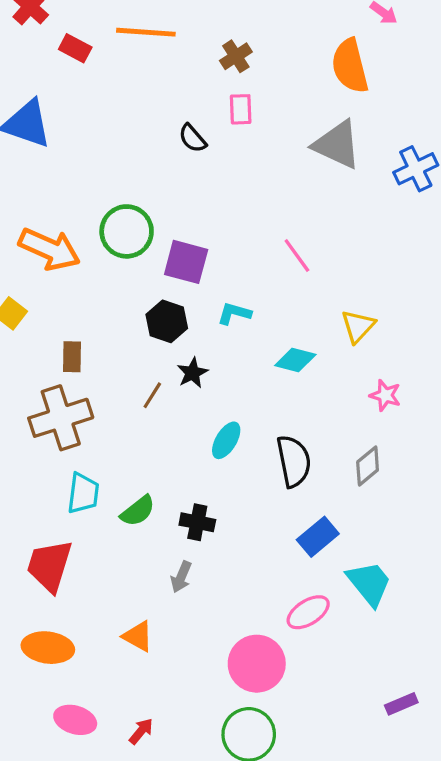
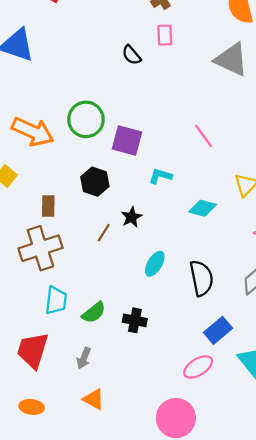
black hexagon: (167, 321) -> (95, 182), moved
gray arrow: (181, 577) -> (84, 358), moved
pink ellipse: (308, 612) -> (198, 367), moved
orange ellipse: (48, 648) -> (32, 407), size x0.7

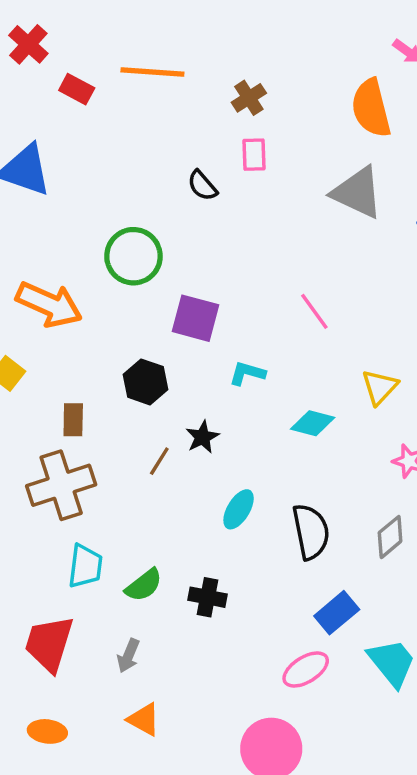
green circle: (86, 119) -> (133, 256), moved

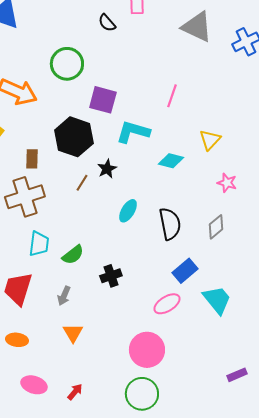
pink line: (314, 311) -> (172, 96), turned 55
cyan L-shape: (247, 373) -> (133, 132), size x1.6
black hexagon: (146, 382) -> (74, 137), size x1.5
black cross: (208, 597) -> (111, 276), moved, turned -30
orange triangle: (144, 719) -> (73, 333), turned 30

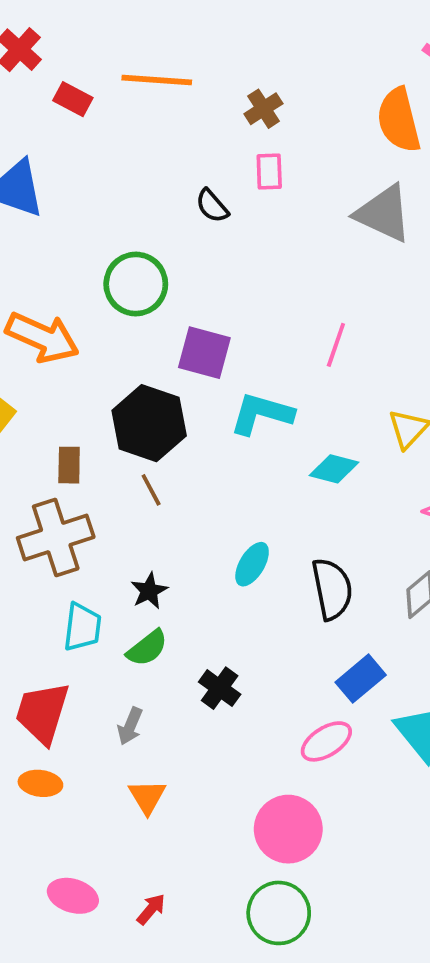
black star: (107, 169) -> (149, 591), moved
brown line: (82, 183) -> (151, 490), moved, turned -60
black cross: (111, 276) -> (220, 688), turned -35
orange ellipse: (17, 340) -> (40, 783), moved

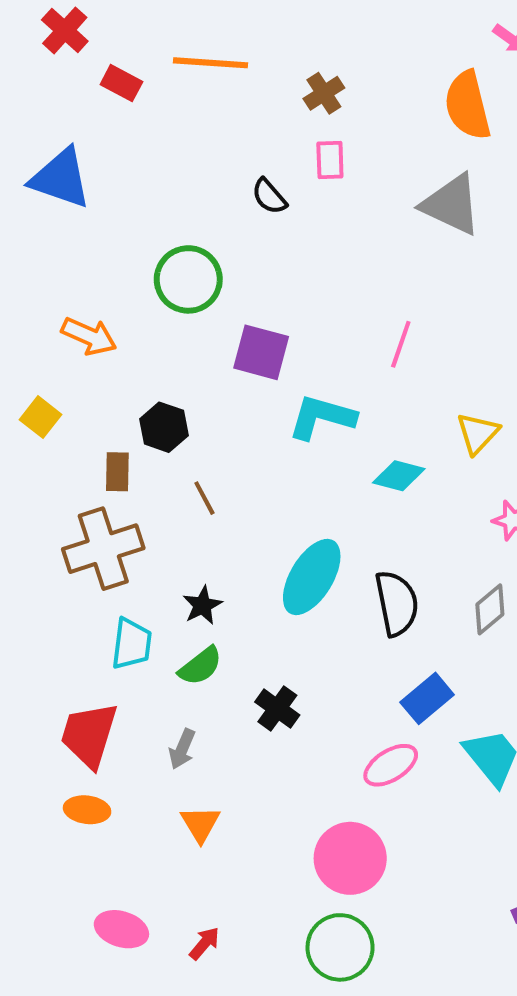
orange arrow: (42, 337) -> (89, 336), size x0.7
black hexagon: (149, 423) -> (164, 427), moved, size x0.6
cyan ellipse: (252, 564) -> (312, 577), size x1.6

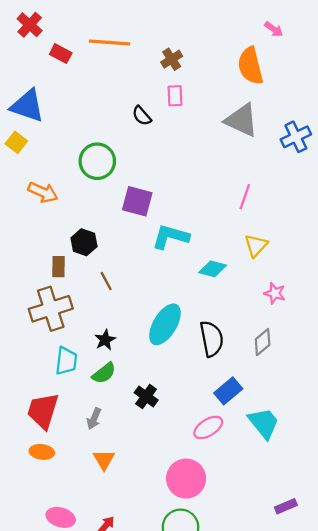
pink line: (401, 344) -> (245, 197), moved
yellow square: (40, 417) -> (16, 142), moved

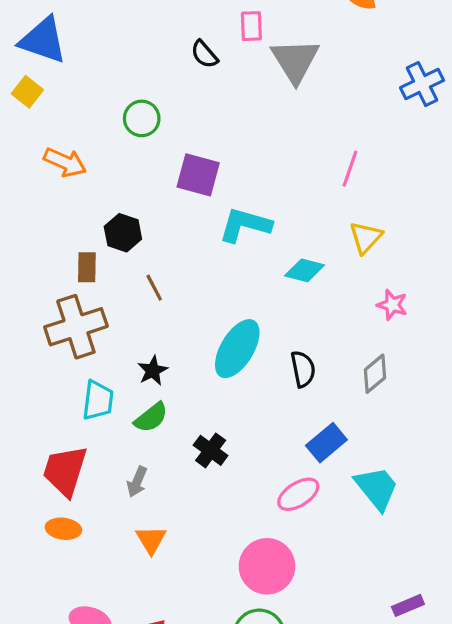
gray triangle: (242, 120) -> (295, 61), moved, turned 33
green circle: (97, 161) -> (142, 118), size x0.7
black semicircle: (212, 339) -> (303, 369), size x0.7

